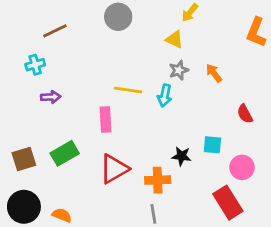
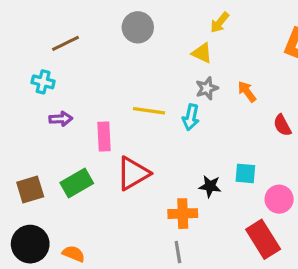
cyan cross: (35, 65) -> (43, 82), turned 30
red semicircle: (245, 114) -> (282, 125), moved
pink rectangle: (106, 120) -> (104, 136), moved
red triangle: (114, 169) -> (133, 173), moved

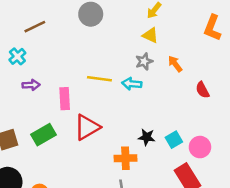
yellow triangle: (202, 53) -> (150, 35), moved
cyan cross: (43, 82) -> (17, 56), turned 35
cyan arrow: (191, 117) -> (132, 84), turned 84
cyan square: (245, 173) -> (174, 140), moved, turned -35

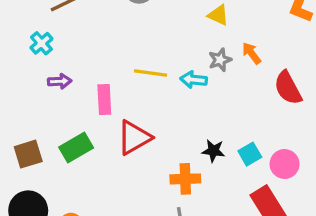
gray star: (144, 61) -> (220, 60), moved
red semicircle: (202, 90) -> (288, 88), size x1.5

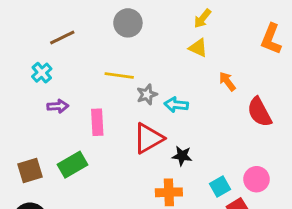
gray star: (220, 60) -> (147, 94), moved
yellow line: (151, 73) -> (119, 75), moved
red triangle: (134, 138) -> (148, 138), moved
black star: (213, 151) -> (182, 156), moved
cyan square: (250, 154) -> (220, 187), moved

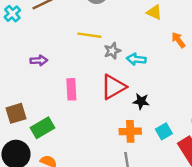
cyan cross: (42, 73) -> (12, 14), moved
pink rectangle: (97, 122) -> (71, 89), moved
green rectangle: (72, 165) -> (42, 128), moved
cyan square: (220, 187) -> (164, 131), moved

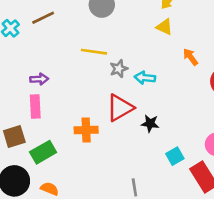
pink rectangle: (71, 89) -> (35, 106), moved
orange cross: (130, 131) -> (86, 130), moved

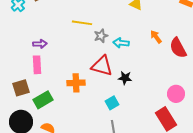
orange arrow: (191, 57) -> (156, 37), moved
red triangle: (120, 108) -> (102, 66), turned 45
cyan square: (175, 156) -> (112, 103), moved

